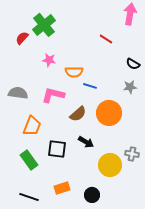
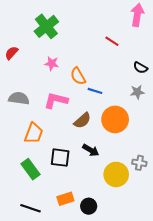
red semicircle: (22, 38) -> (11, 53), moved
orange semicircle: (74, 72) -> (78, 76), turned 60
black circle: (92, 195) -> (89, 206), moved

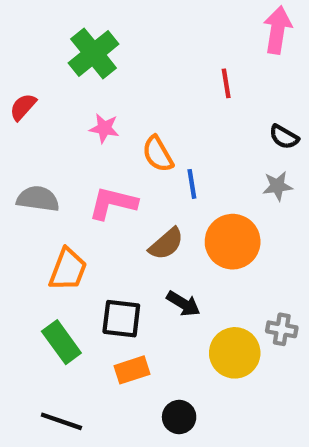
red line: (112, 41) -> (226, 83), turned 48
blue line: (95, 91) -> (192, 184), turned 64
orange rectangle: (65, 199) -> (132, 370), moved

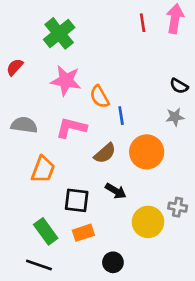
red line: (226, 83) -> (143, 23), moved
pink star: (104, 128) -> (66, 81), size x1.6
green rectangle: (61, 342) -> (46, 231), moved

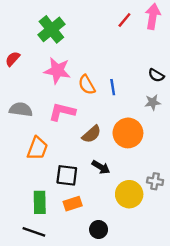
red line: (143, 23) -> (124, 20), turned 49
blue line: (121, 116) -> (113, 87), moved
green rectangle: (46, 231) -> (40, 202), turned 35

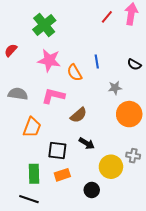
blue line: (113, 87) -> (97, 61), moved
gray star: (153, 102) -> (115, 88), moved
orange circle: (128, 133) -> (129, 114), moved
black circle: (99, 230) -> (92, 190), moved

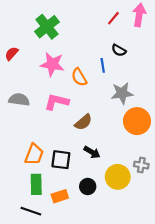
black semicircle: (134, 64) -> (119, 50), moved
gray star: (115, 88) -> (122, 93), size x1.5
orange trapezoid: (32, 127) -> (34, 154), moved
orange rectangle: (62, 175) -> (60, 196), moved
black circle: (92, 190) -> (88, 187), moved

